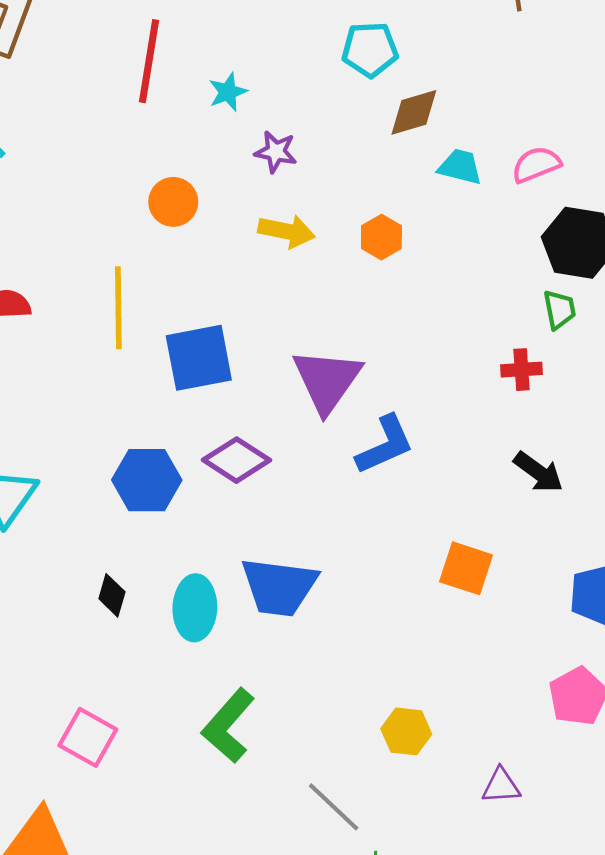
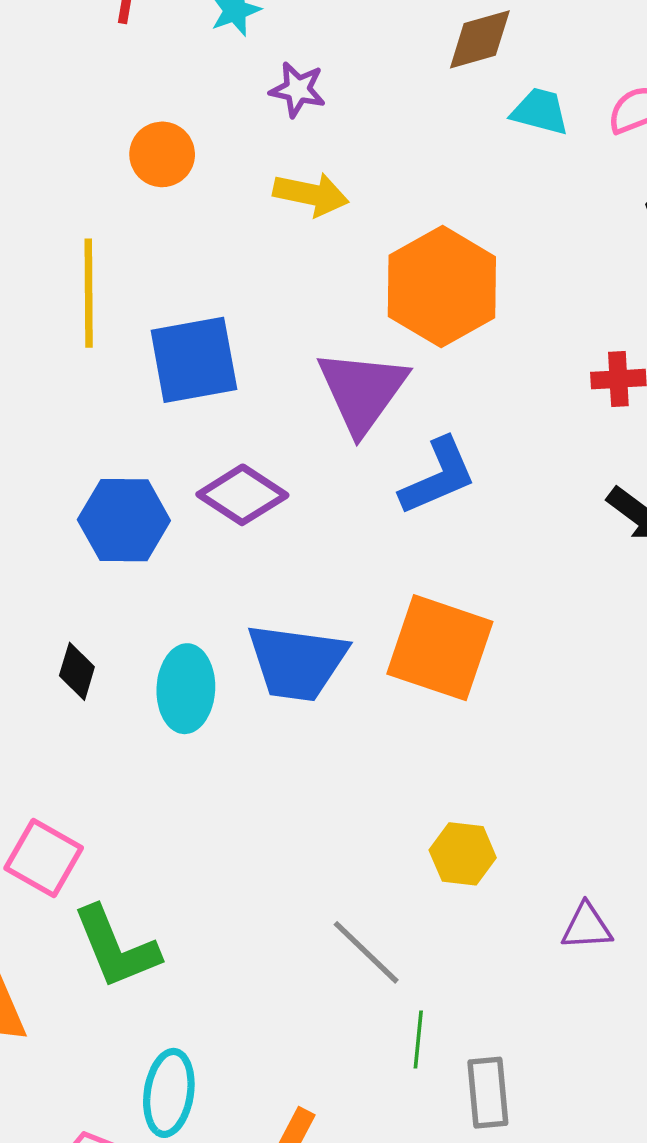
orange hexagon: (381, 237) -> (442, 287), moved, size x2.0
orange square: (466, 568) -> (440, 648), moved, size x1.5
green L-shape: (228, 726) -> (116, 947), moved, turned -64

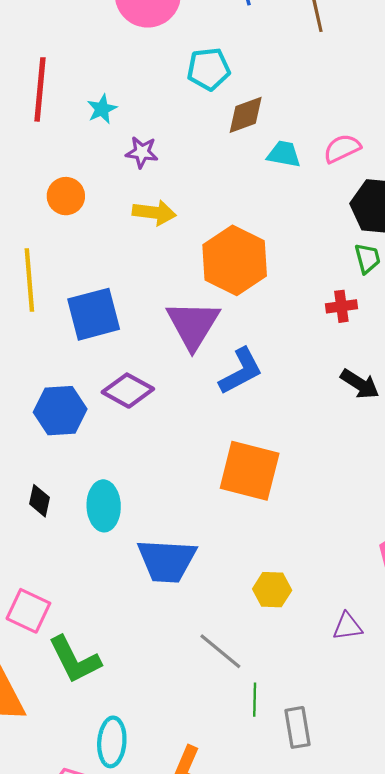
blue trapezoid: (297, 662) -> (167, 561), moved

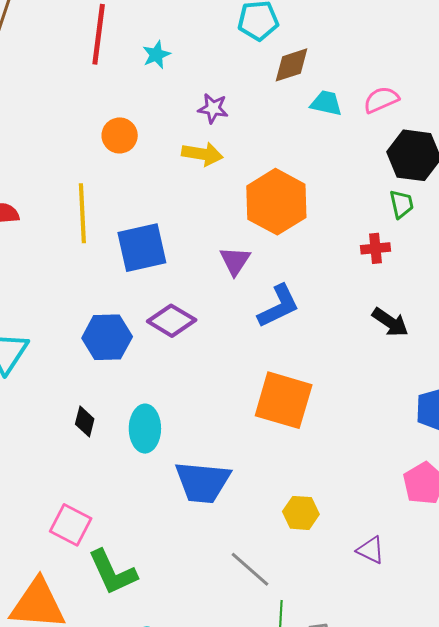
purple star: (142, 152) -> (213, 108), moved
purple triangle: (193, 325) -> (235, 261), size x0.6
purple triangle: (348, 626) -> (371, 550), turned 32

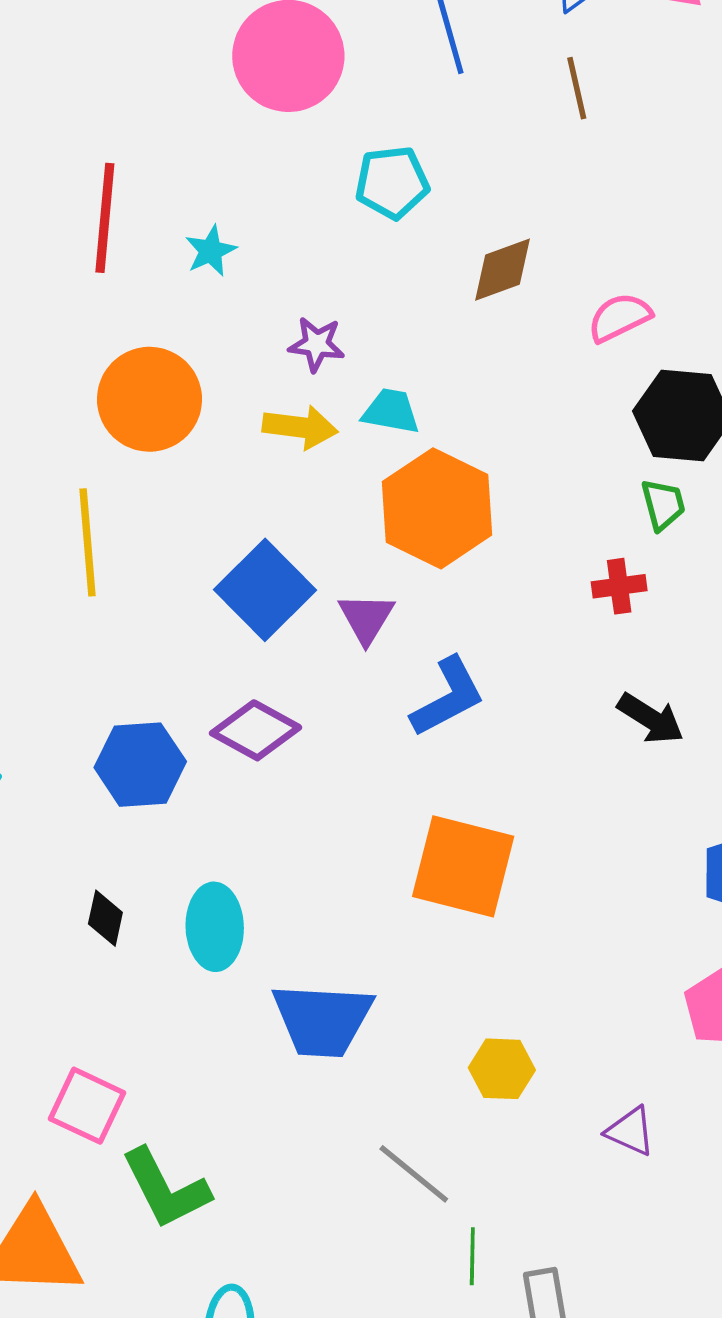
brown diamond: (292, 65) -> (502, 270), moved
cyan trapezoid: (326, 103) -> (391, 411), moved
orange circle: (120, 135) -> (149, 399), size x1.6
blue square: (142, 248) -> (265, 590), moved, turned -30

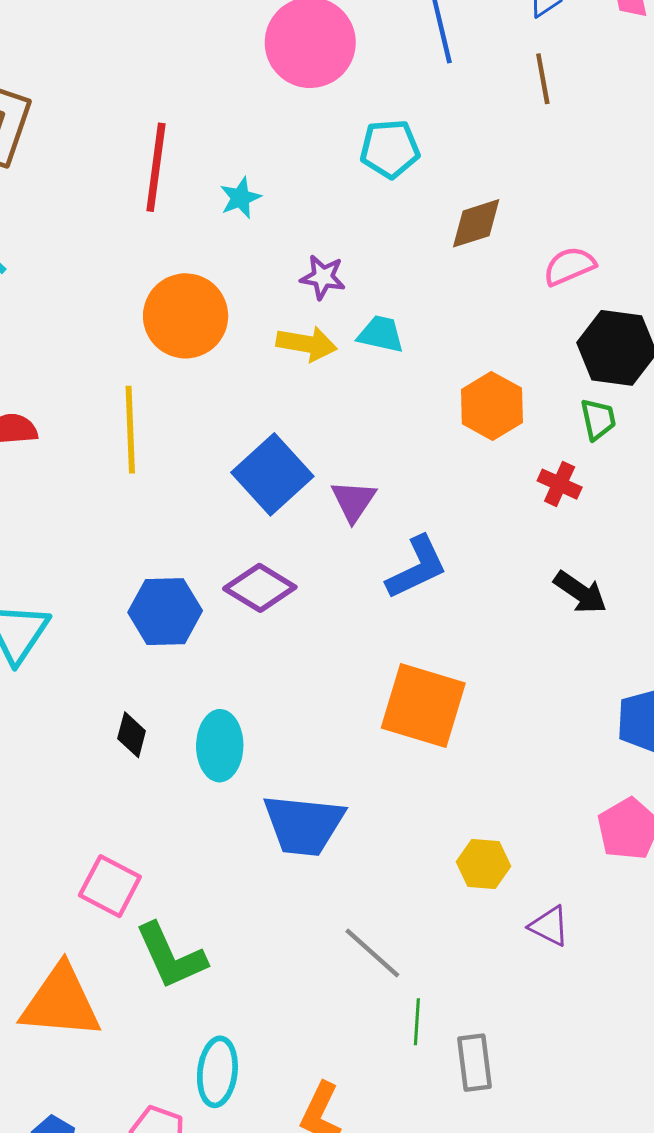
orange hexagon: (437, 508) -> (492, 406), moved, size x0.7
red cross: (619, 586) -> (560, 484), turned 30
yellow hexagon: (502, 1069) -> (484, 864), moved

